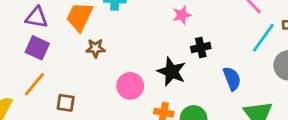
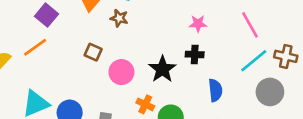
pink star: (182, 15) -> (198, 24), moved
brown star: (96, 48) -> (119, 18), moved
brown square: (66, 103) -> (93, 52), moved

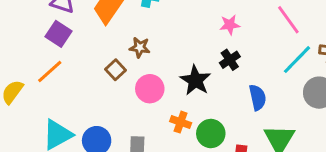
brown star: (119, 18) -> (140, 47), moved
brown square: (93, 52) -> (115, 70), turned 30
black cross: (195, 54) -> (230, 60), turned -30

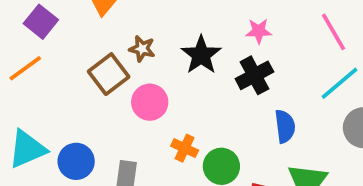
black cross: (230, 60) -> (254, 75), size x1.4
brown square: (115, 70) -> (109, 74), size x1.5
black star: (195, 80) -> (201, 55), moved

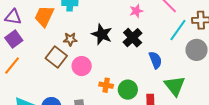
purple square: (41, 22) -> (14, 39), turned 30
pink star: (259, 31) -> (136, 11), moved

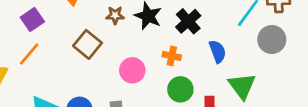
brown star: (70, 39) -> (115, 15), moved
pink circle: (82, 66) -> (132, 70), moved
orange cross: (106, 85) -> (172, 56), moved

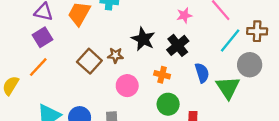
brown star: (115, 15) -> (115, 55), moved
green triangle: (242, 86) -> (228, 88), moved

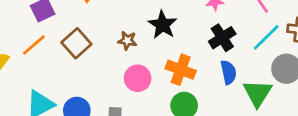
black cross: (178, 45) -> (222, 38), moved
brown square: (89, 61) -> (76, 43), moved
orange cross: (162, 75) -> (181, 70), size x1.5

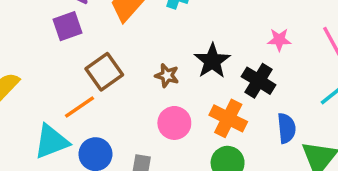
black cross: (222, 38) -> (259, 81), moved, turned -32
orange line: (34, 45) -> (80, 107), moved

